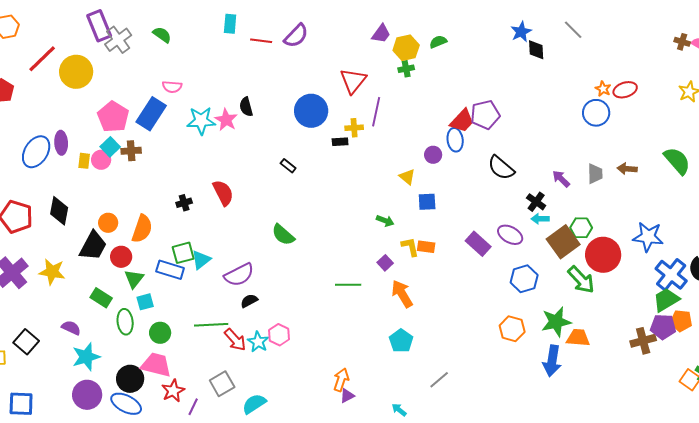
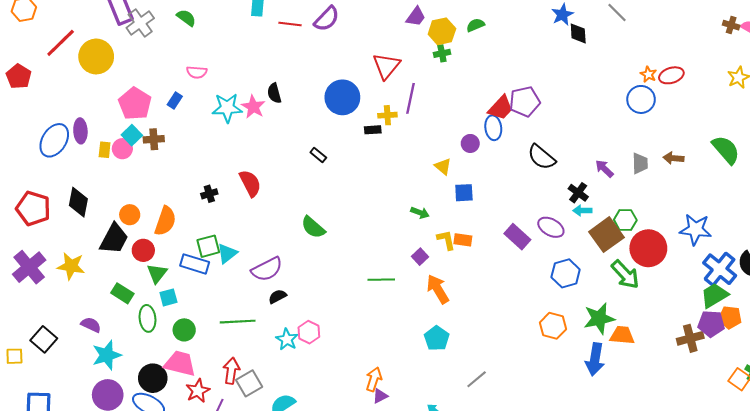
blue rectangle: (151, 114) -> (175, 100), size x0.5
red arrow: (235, 340) -> (231, 371), moved, turned -130

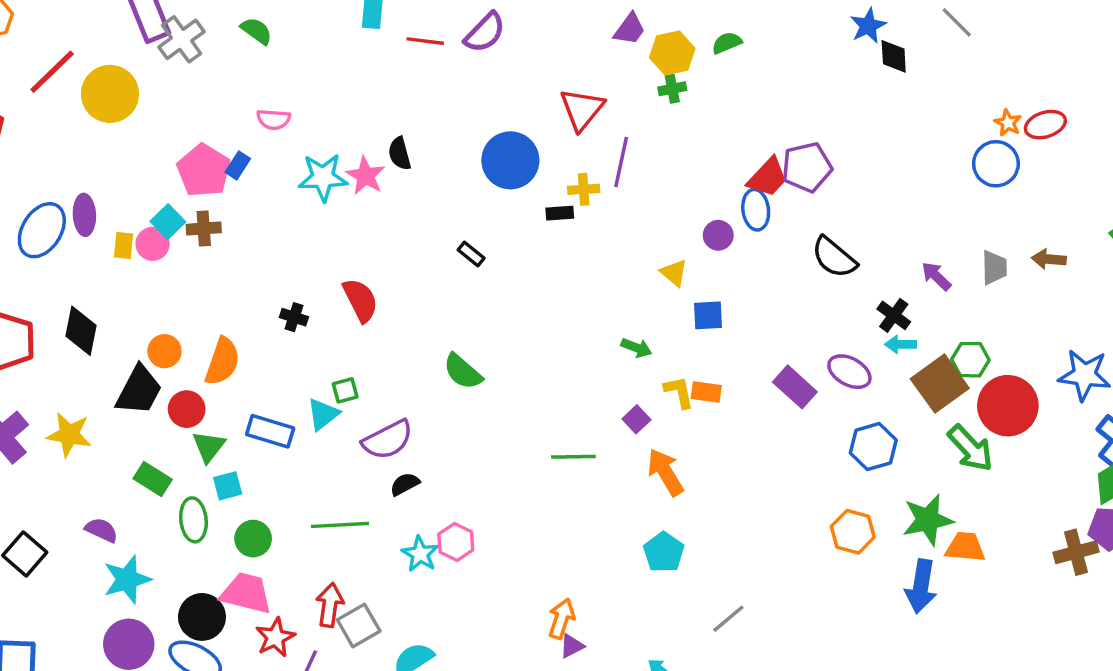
pink pentagon: (135, 104) -> (204, 171), moved
black cross: (209, 194) -> (294, 317), turned 35
green square: (208, 246) -> (345, 390), moved, size x0.7

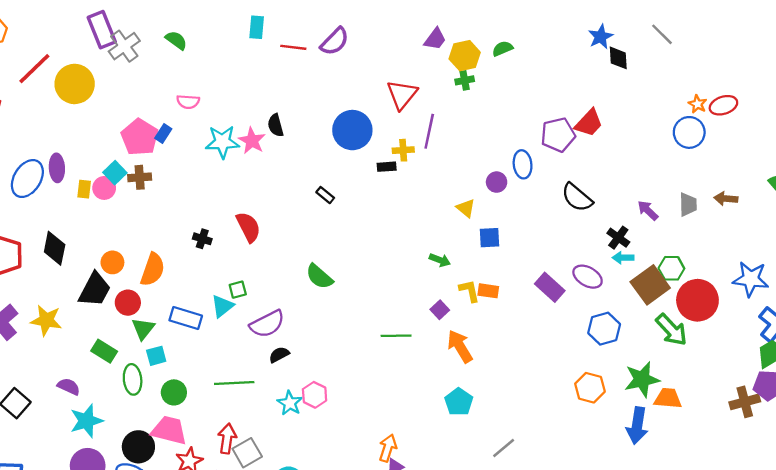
red trapezoid: (768, 177) -> (589, 123), moved

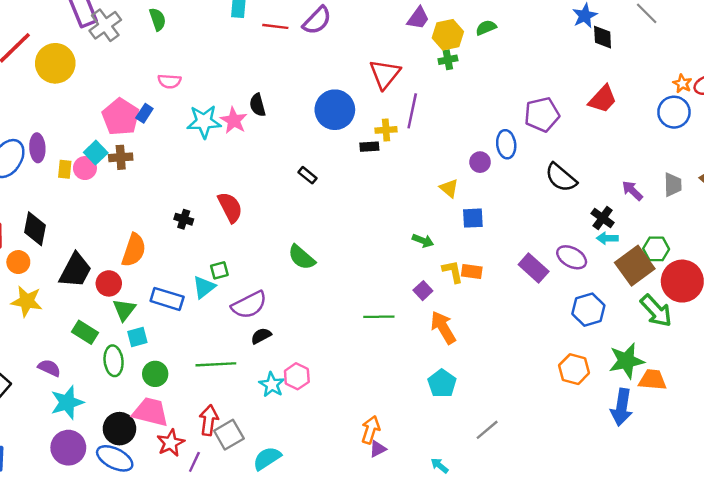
green semicircle: (176, 40) -> (158, 19), turned 35
red trapezoid: (589, 123) -> (603, 99), moved
orange circle: (112, 262) -> (18, 262), moved

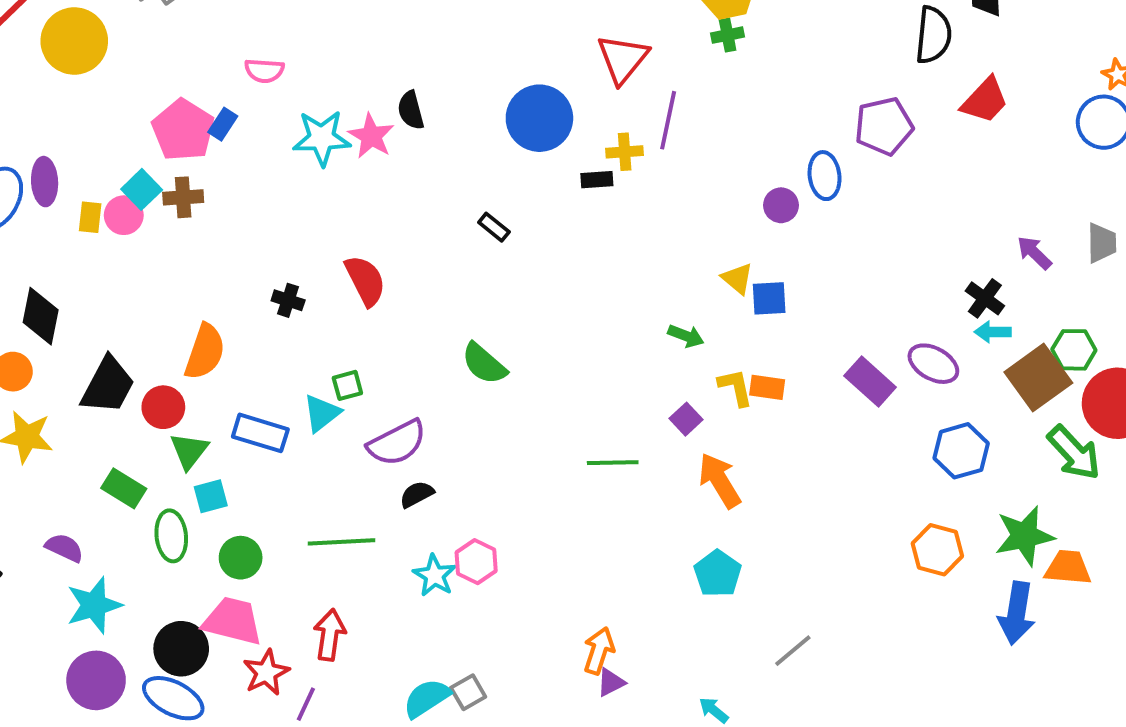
black semicircle: (561, 178) -> (933, 35), moved, turned -124
yellow triangle: (449, 188) -> (737, 279), moved
gray square: (229, 435) -> (468, 692), moved, size x0.7

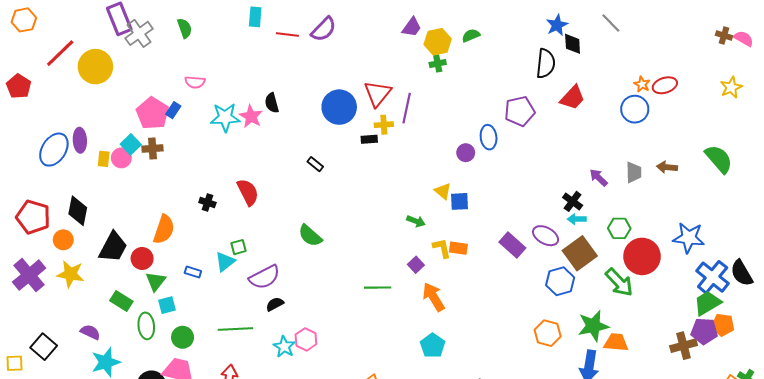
red triangle: (623, 59) -> (378, 94), moved
brown square: (1038, 378) -> (580, 253), moved
blue rectangle: (260, 433) -> (193, 272), size x0.6

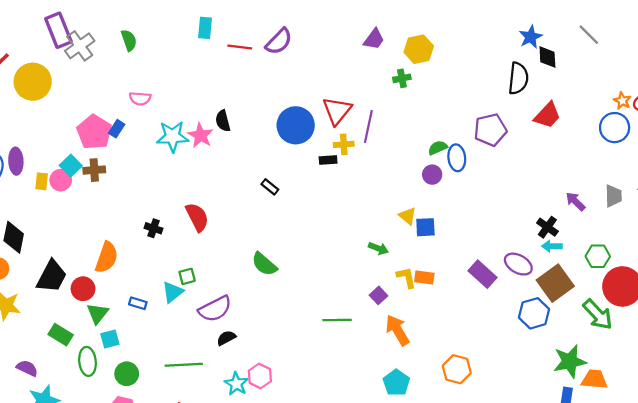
green semicircle: (471, 35) -> (438, 148), moved
yellow hexagon: (438, 42) -> (419, 49), moved
orange hexagon: (548, 333) -> (457, 369), moved

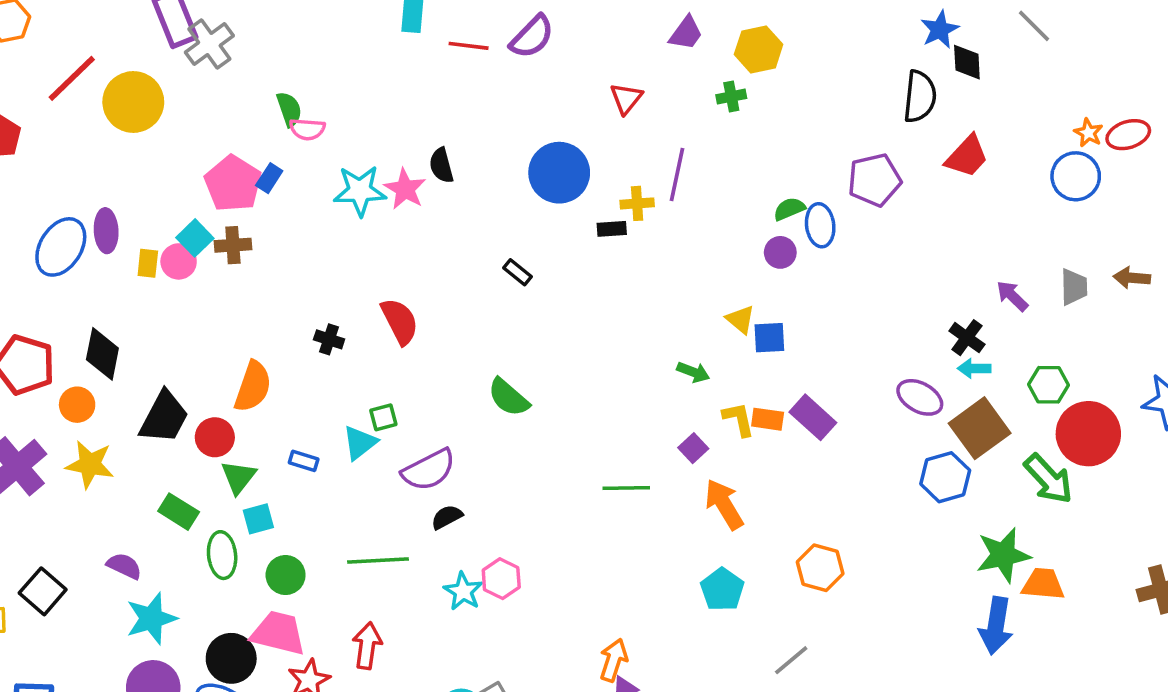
green semicircle: (129, 40) -> (289, 109), moved
red triangle: (337, 111) -> (626, 98), moved, size x0.7
purple rectangle: (483, 274) -> (813, 417), moved

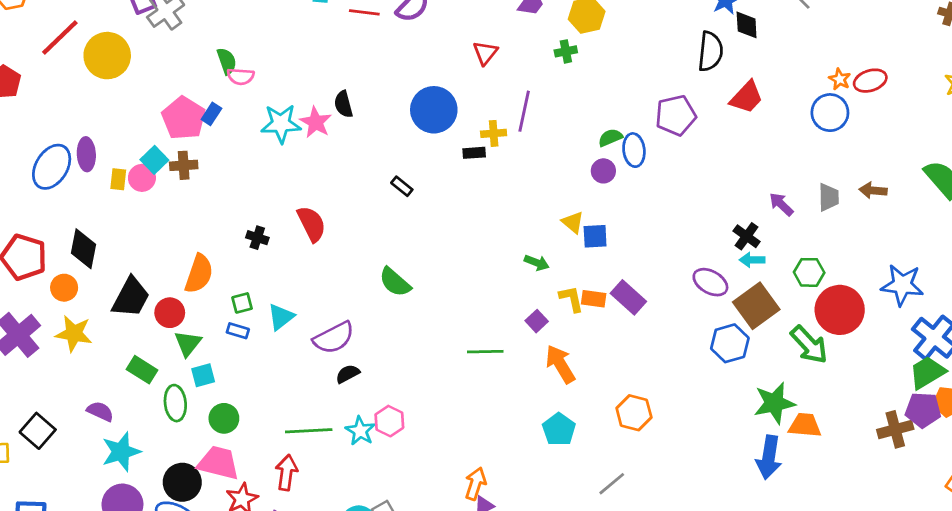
green square: (383, 417) -> (242, 303), moved
green line: (378, 561) -> (309, 431), moved

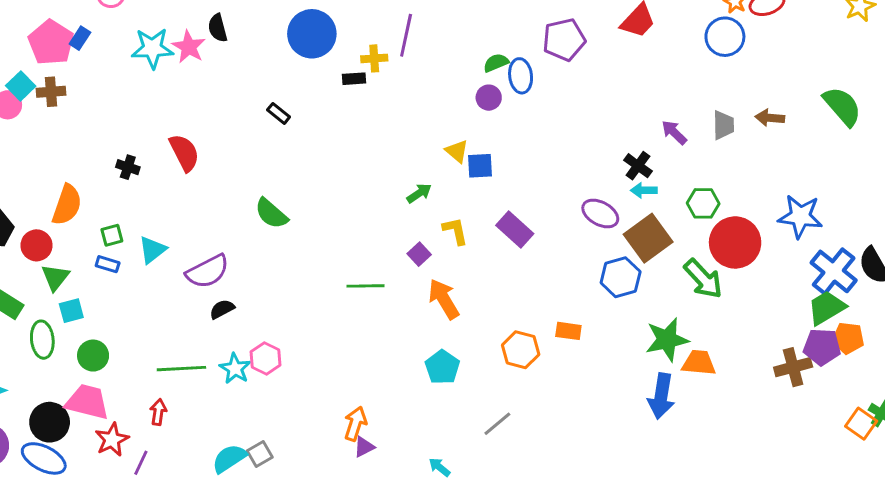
green arrow: (537, 263) -> (419, 193), turned -55
orange rectangle: (594, 299) -> (568, 331), moved
red arrow: (286, 473) -> (158, 412), size x0.7

